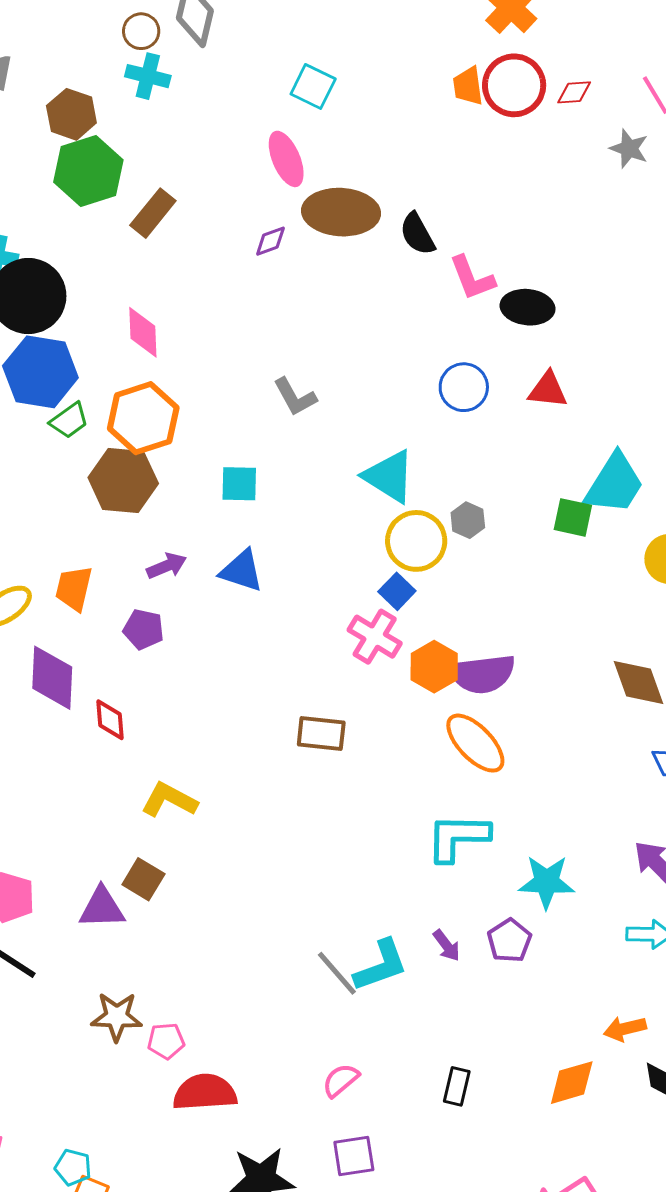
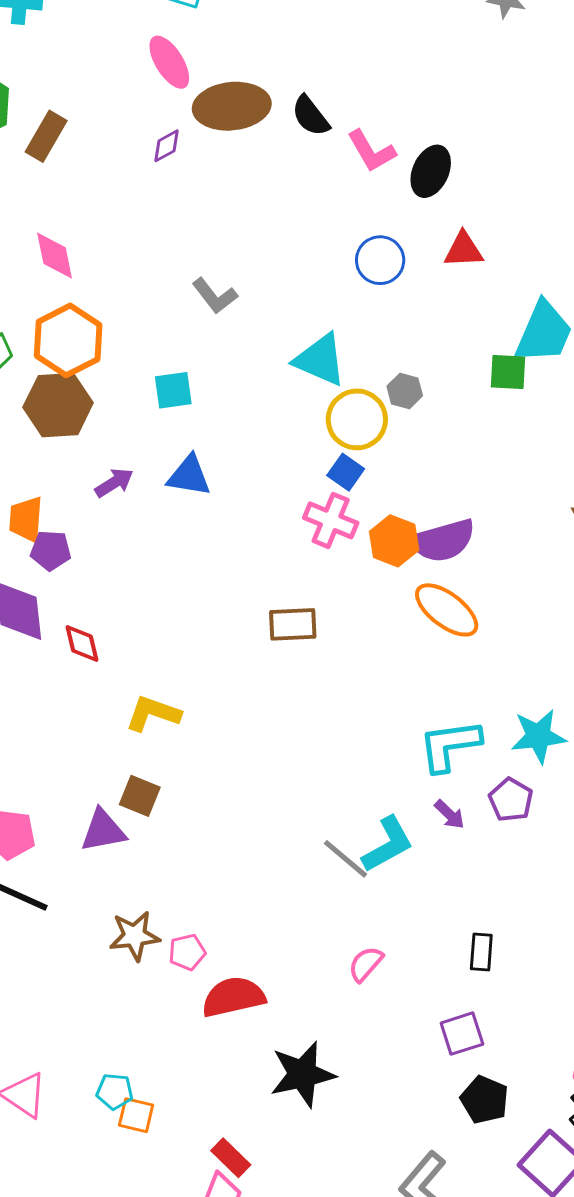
black ellipse: (528, 307) -> (431, 171), turned -63
purple pentagon: (144, 629) -> (51, 550), moved
cyan L-shape: (458, 837) -> (450, 745), moved
purple square: (354, 1156) -> (462, 1034), moved

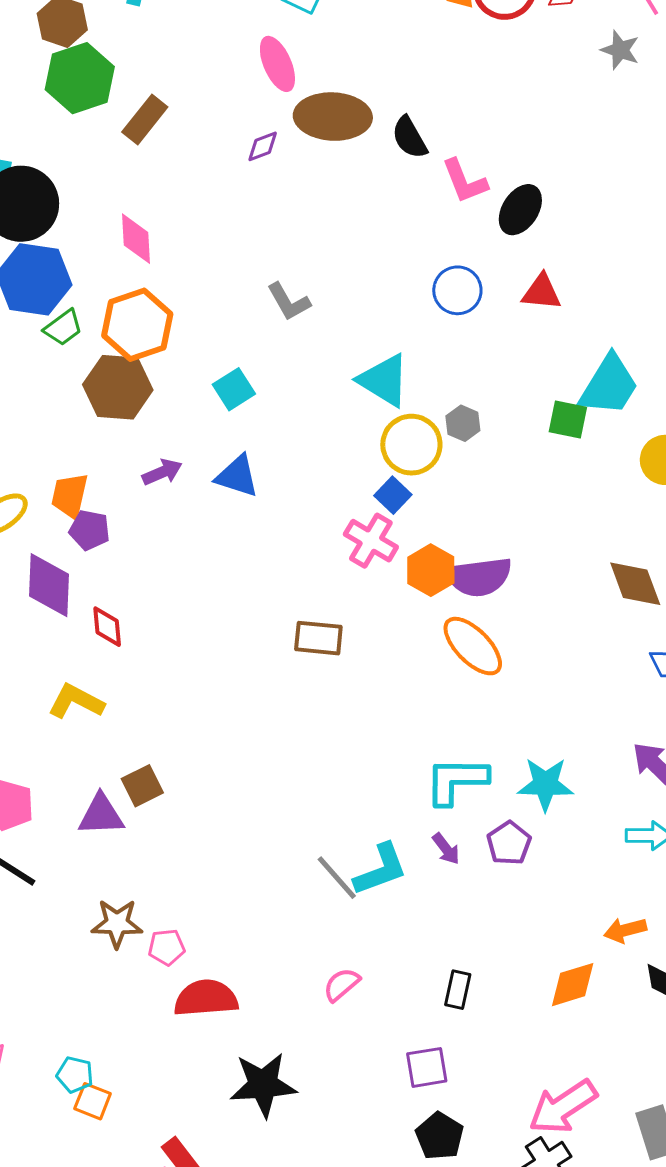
cyan square: (173, 390) -> (234, 389), turned -33
yellow L-shape: (153, 713) -> (76, 701), moved
brown square: (140, 796) -> (142, 786), turned 33

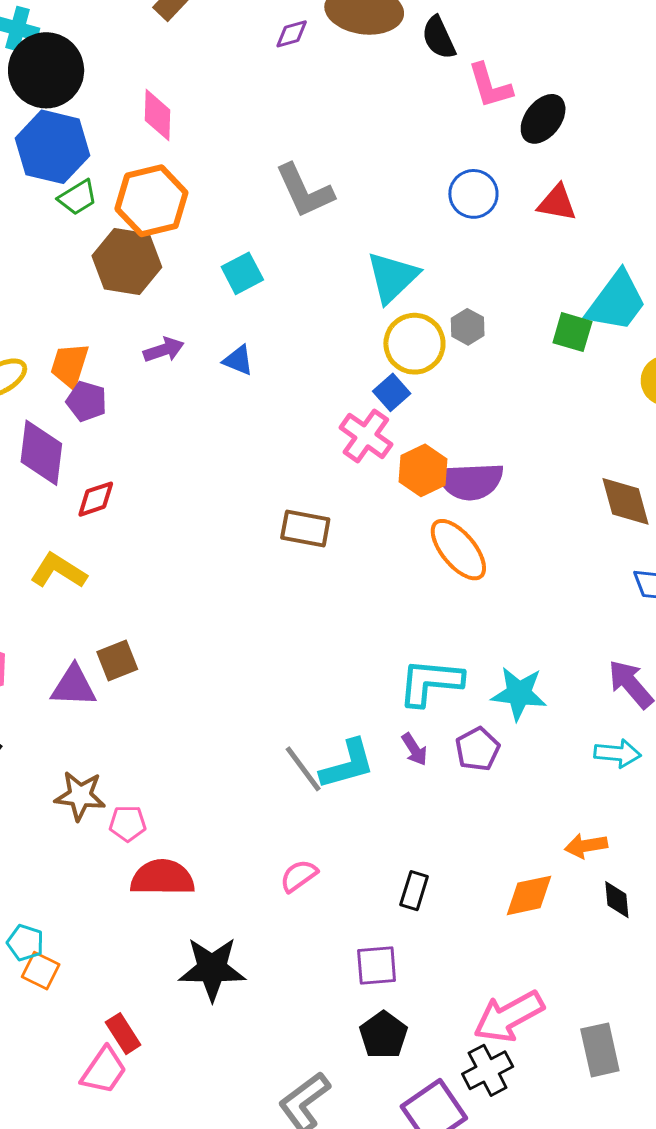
gray L-shape: (289, 302) -> (304, 191), size x1.4
cyan triangle: (384, 380) -> (392, 277), turned 40
blue triangle: (237, 476) -> (238, 360), size x0.7
red diamond: (107, 627) -> (96, 499), turned 72

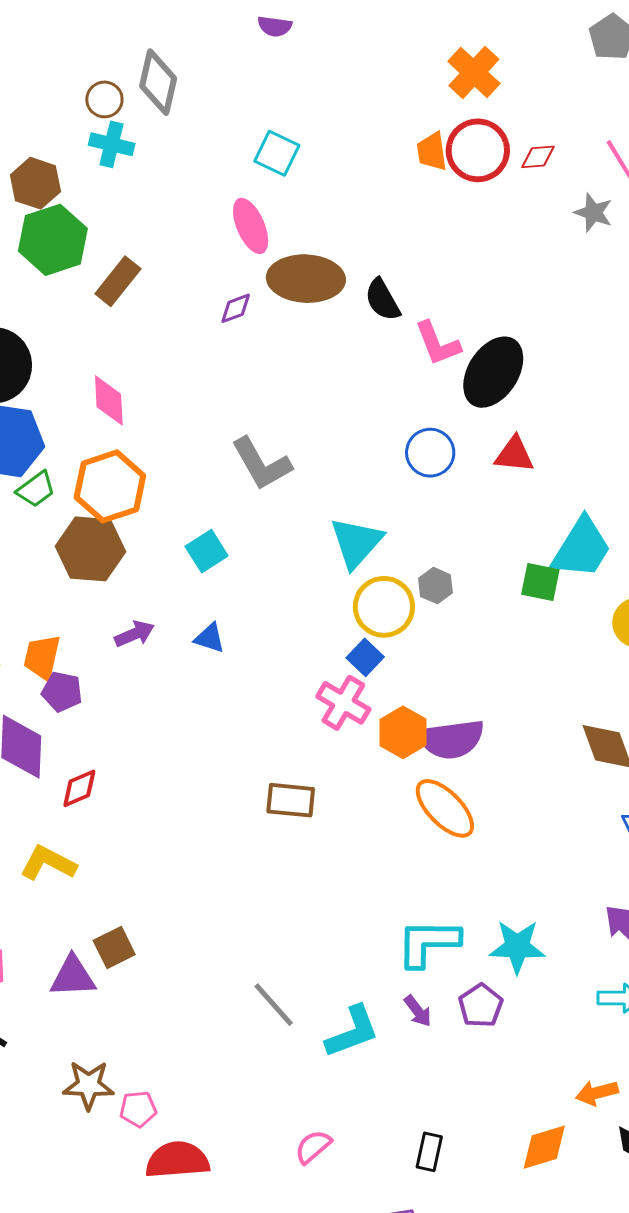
black ellipse: (543, 119) -> (493, 372), size x1.4
gray line: (303, 769) -> (274, 1005), moved

